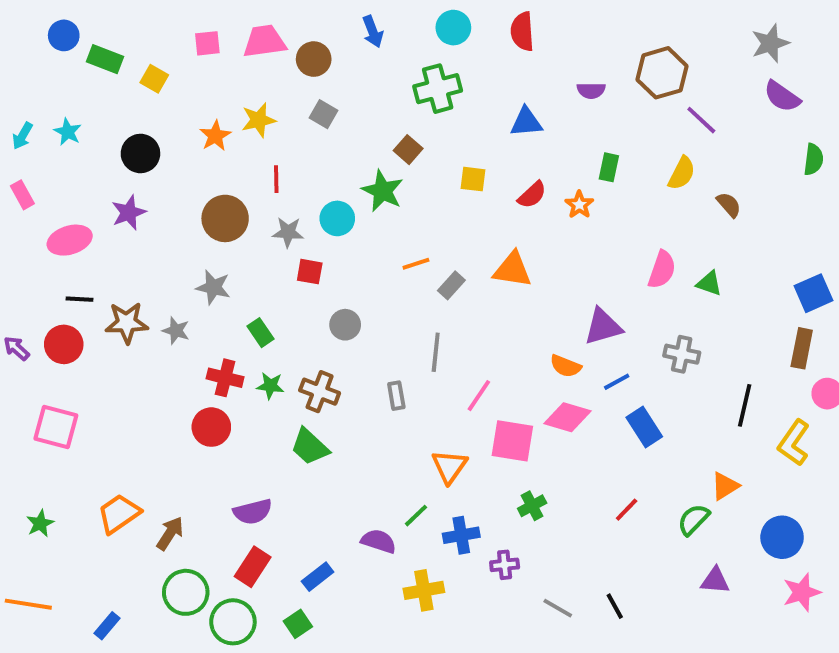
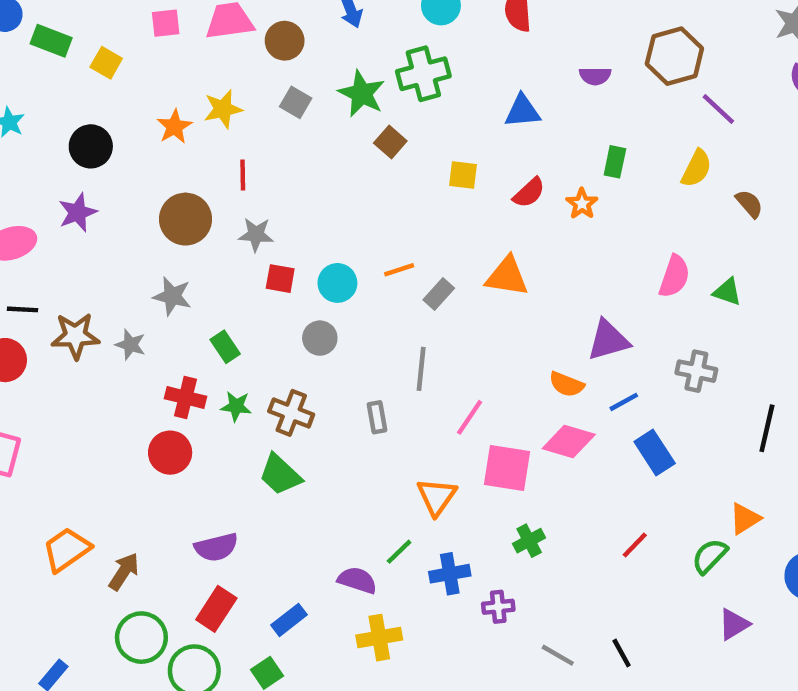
green star: (383, 191) -> (362, 94), moved
cyan circle: (337, 218) -> (337, 283), moved
purple triangle: (715, 581) -> (734, 624), turned -36
yellow cross: (424, 590) -> (379, 638), moved

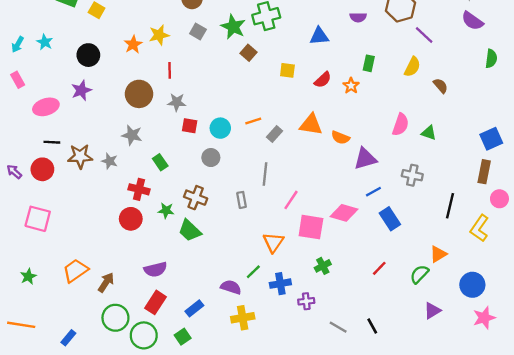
orange semicircle: (566, 384) -> (340, 138), moved
green star: (236, 406) -> (166, 211), moved

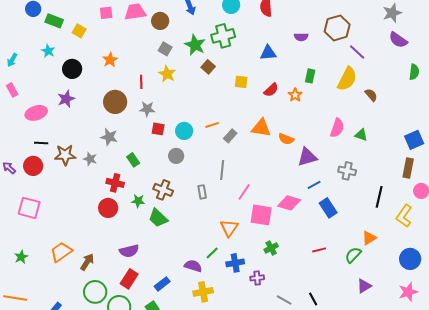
yellow star: (159, 35) -> (167, 74), moved, turned -30
cyan star: (45, 42) -> (48, 51), moved
yellow semicircle: (412, 67) -> (347, 79), size x1.4
red line: (379, 268) -> (319, 250), turned 32
blue circle: (472, 285) -> (410, 259), moved

